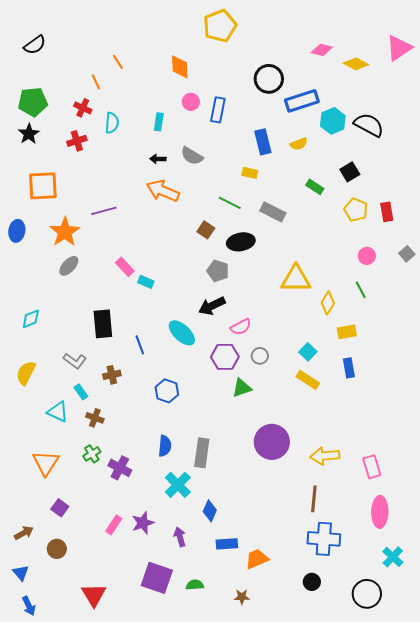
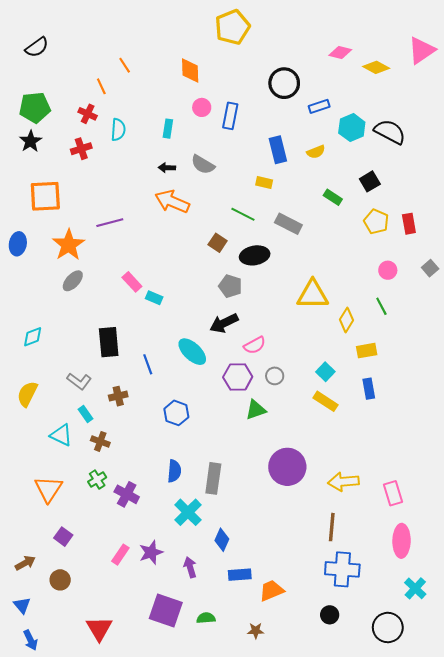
blue rectangle: (302, 101) -> (319, 106), size x0.6

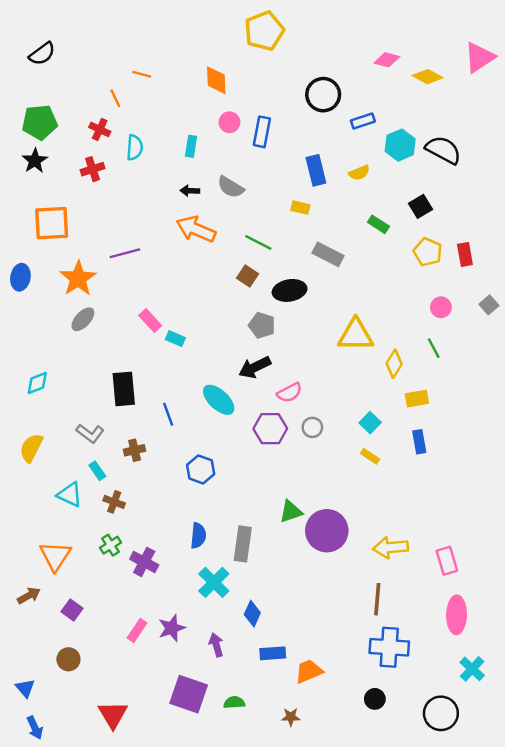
orange line: (125, 65) -> (142, 74), turned -42
green line: (243, 214) -> (258, 242), moved
yellow rectangle: (325, 401) -> (370, 456), size x0.7
green triangle: (256, 410) -> (291, 512), moved
brown arrow: (25, 563) -> (29, 596), moved

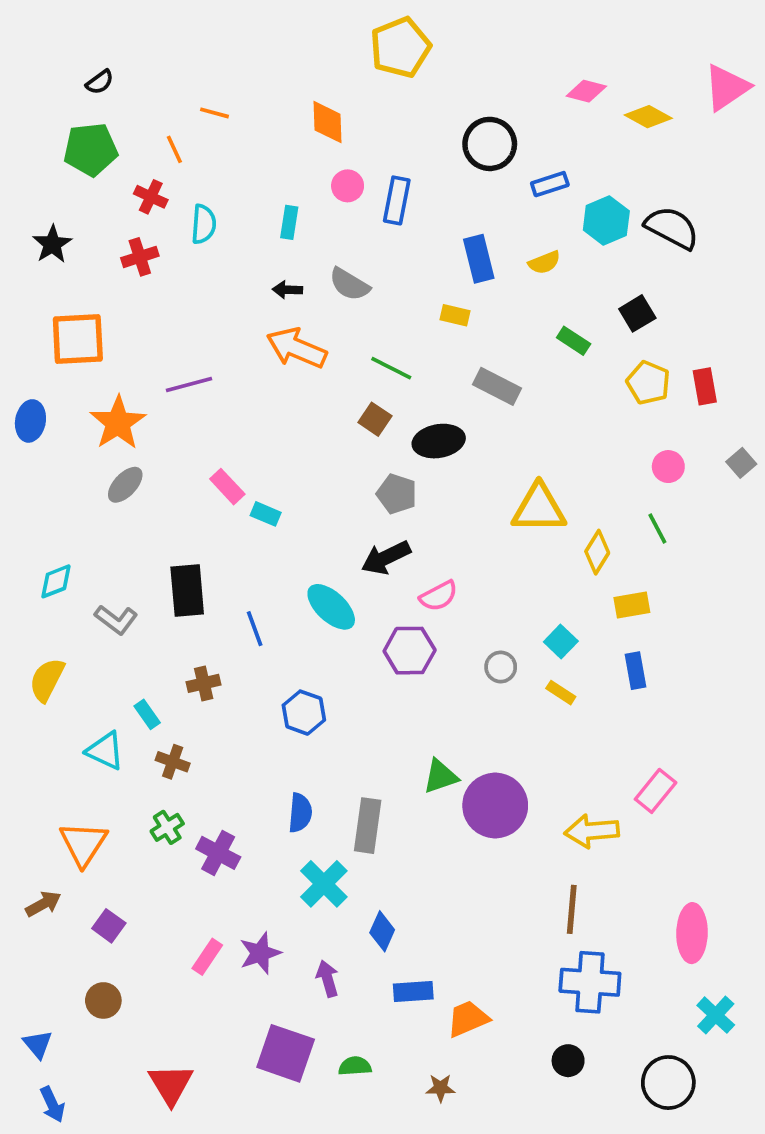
black semicircle: (42, 54) -> (100, 82), moved, size x0.7
green pentagon: (40, 122) -> (91, 149), moved
gray circle: (312, 427) -> (501, 667), moved
gray L-shape: (90, 433) -> (116, 620), moved
pink rectangle: (447, 561) -> (656, 791), moved, turned 56

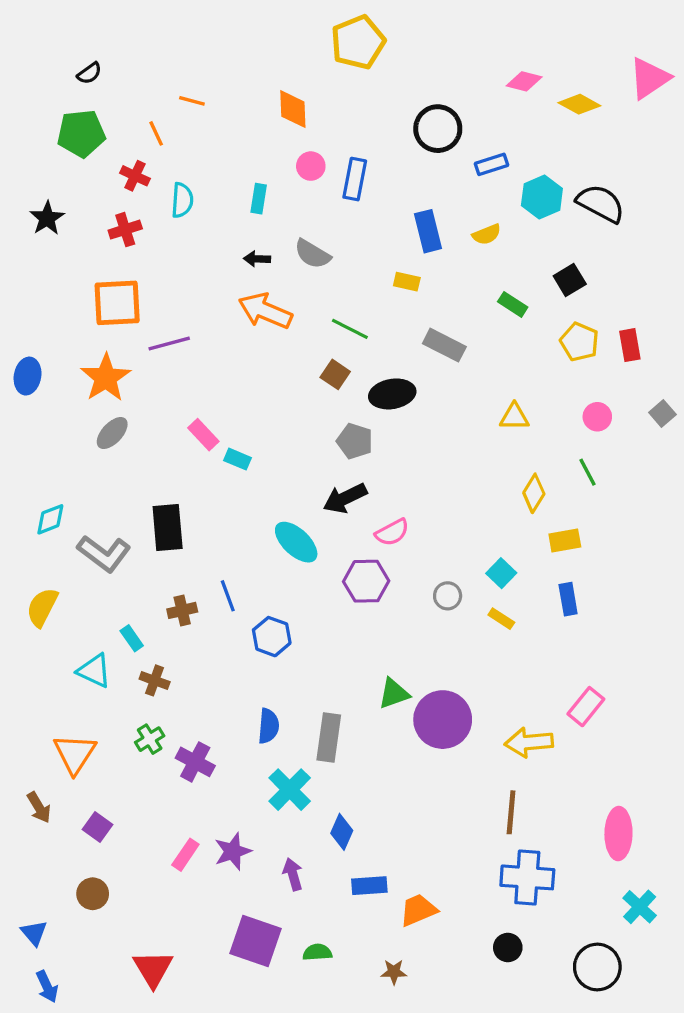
orange square: (78, 339) -> (117, 303), moved
yellow triangle: (539, 508) -> (514, 417), moved, size x0.6
gray L-shape: (116, 620) -> (104, 554), size x1.4
blue line: (255, 629) -> (228, 596), moved
brown arrow: (43, 904) -> (39, 807), turned 88

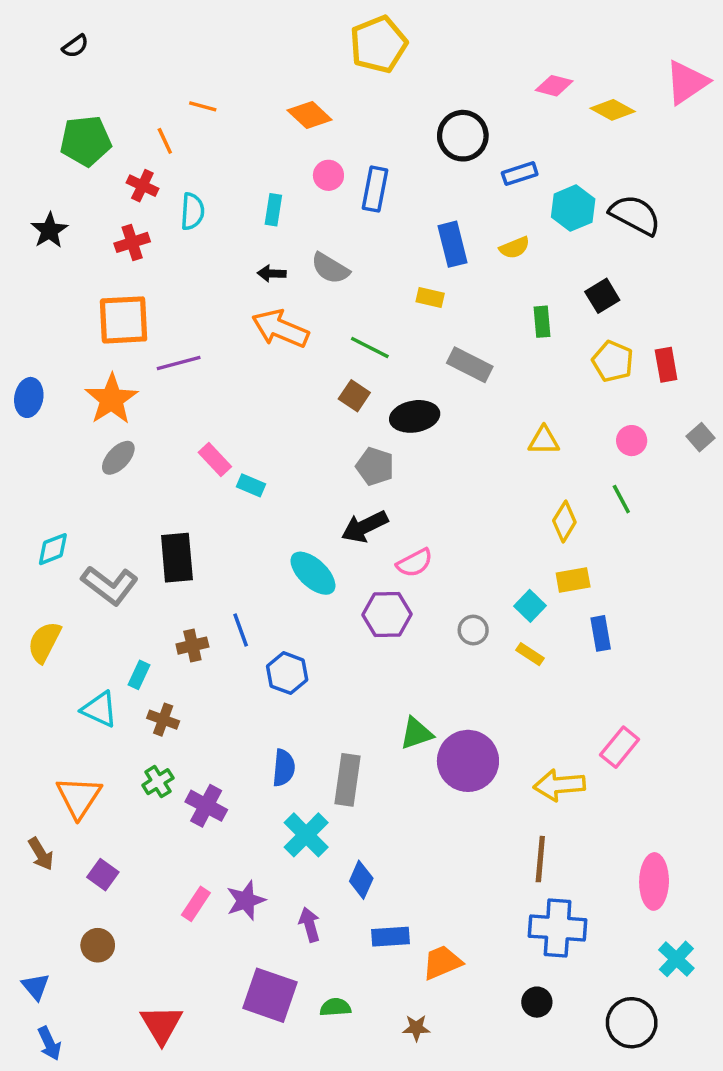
black semicircle: (89, 73) -> (75, 46), moved
orange diamond: (293, 109) -> (310, 115), turned -45
green rectangle: (513, 304) -> (542, 322), turned 52
yellow rectangle: (565, 540) -> (573, 580), moved
cyan rectangle: (132, 638) -> (139, 675), turned 60

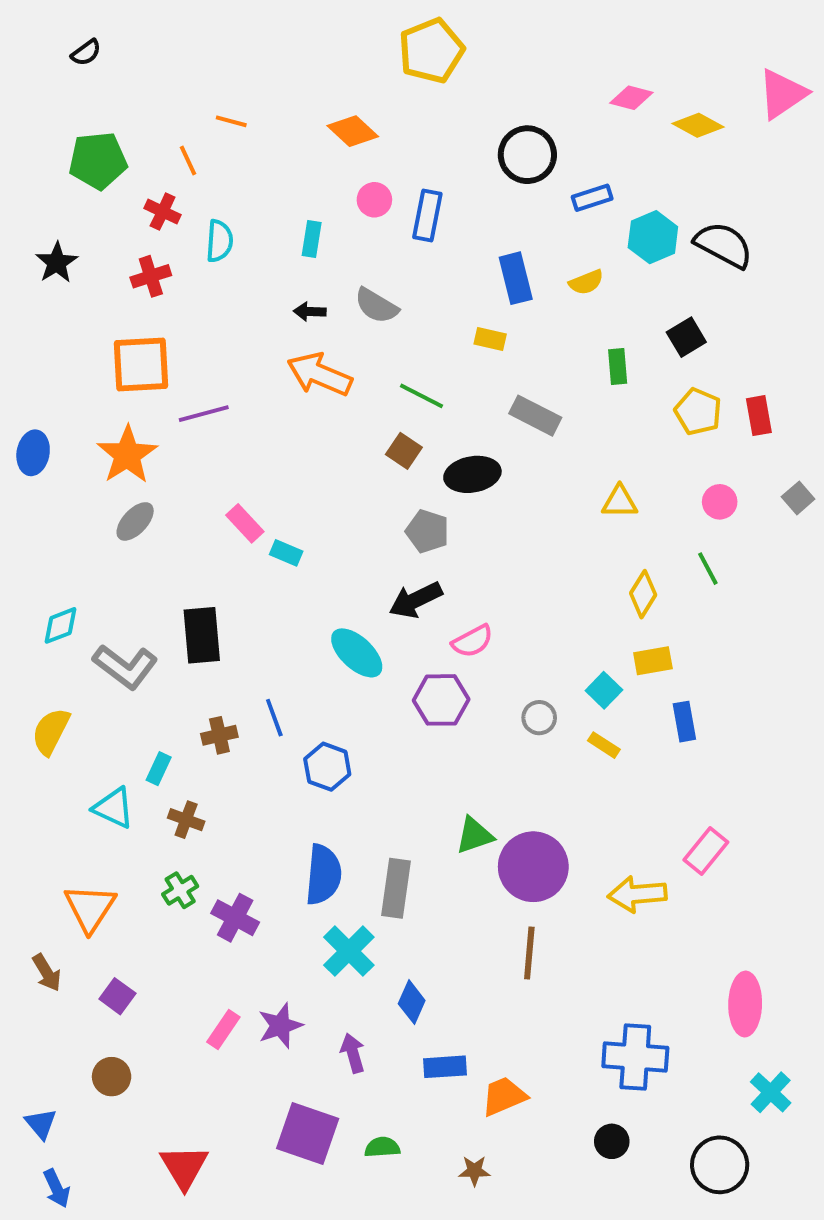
blue semicircle: (284, 768) -> (323, 875), size x1.4
brown line: (540, 859) -> (529, 953), moved

